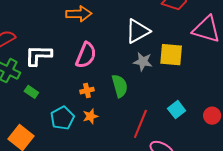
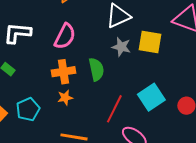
orange cross: (87, 91) -> (63, 72), size x1.6
cyan square: (177, 110) -> (151, 97), size x1.5
cyan pentagon: (62, 118) -> (28, 109), moved

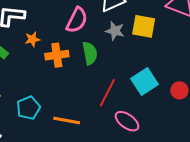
pink semicircle: (65, 36) -> (77, 20), moved
orange star: (65, 98) -> (32, 39), moved
cyan pentagon: (28, 109) -> (28, 108), moved

